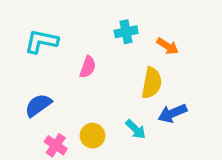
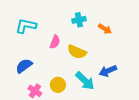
yellow semicircle: (152, 83) -> (77, 52), moved, turned 102
cyan arrow: (136, 129) -> (85, 81), size x1.5

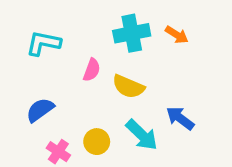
cyan cross: (79, 20) -> (132, 33), size x1.5
orange arrow: (105, 29) -> (177, 35), moved
blue arrow: (108, 71) -> (180, 118), turned 60

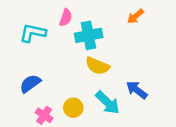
cyan cross: (132, 33) -> (89, 35), moved
orange arrow: (177, 35) -> (135, 16), moved, turned 108
pink semicircle: (92, 70) -> (66, 18), moved

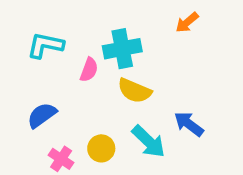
pink semicircle: (66, 18) -> (89, 70), moved

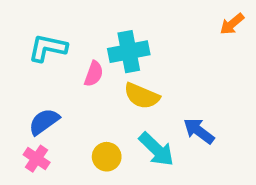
orange arrow: (187, 22) -> (232, 24), moved
pink cross: (61, 159) -> (37, 159), moved

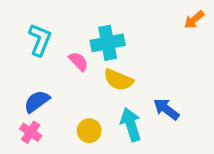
cyan L-shape: (48, 48) -> (40, 40), turned 100
pink semicircle: (94, 74) -> (78, 61), turned -65
cyan arrow: (156, 149) -> (131, 125), turned -152

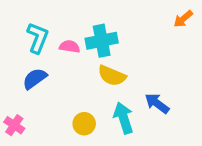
pink semicircle: (78, 61) -> (70, 47), moved, turned -36
blue semicircle: (37, 101) -> (35, 79), moved
pink cross: (31, 132) -> (14, 125), moved

